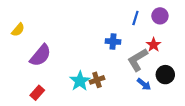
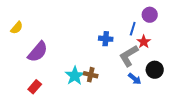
blue line: (135, 18) -> (133, 29), moved
brown cross: (97, 80) -> (91, 75), turned 32

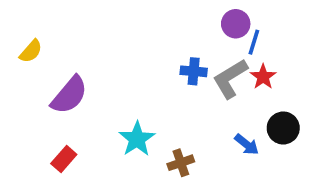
purple circle: (150, 15) -> (236, 24), moved
blue line: (133, 29) -> (254, 42), moved
gray L-shape: (129, 56) -> (230, 79), moved
brown cross: (91, 75) -> (181, 163), moved, turned -32

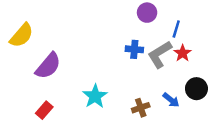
purple circle: (236, 24) -> (147, 13), moved
yellow semicircle: (31, 51) -> (22, 35), size x1.5
brown cross: (181, 163) -> (141, 108), moved

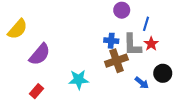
gray L-shape: (160, 54) -> (132, 45), turned -60
cyan star: (95, 96) -> (79, 80), turned 30
brown cross: (141, 108) -> (116, 61), moved, size x1.5

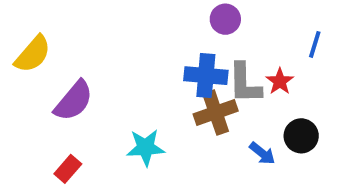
blue line: (146, 24) -> (315, 44), moved
blue cross: (111, 41) -> (206, 76), size x1.5

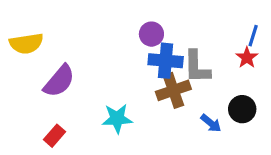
purple circle: (225, 19) -> (151, 34), moved
yellow semicircle: (33, 54) -> (26, 43), turned 40
red star: (280, 81) -> (247, 58), moved

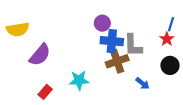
black circle: (242, 109) -> (170, 65), moved
red rectangle: (54, 136) -> (45, 92), moved

